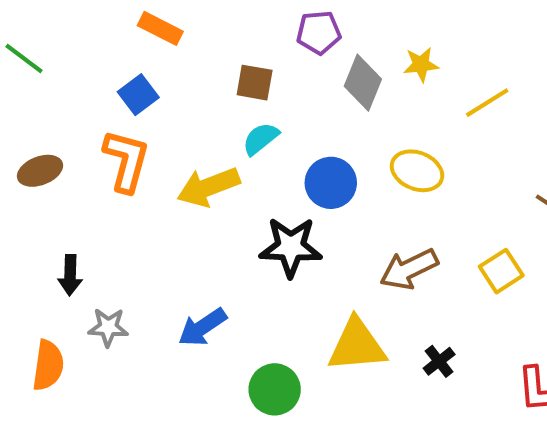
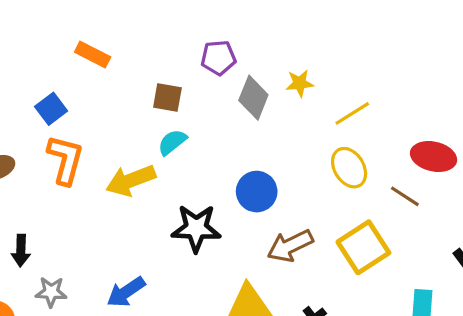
blue square: (138, 95) -> (51, 109), moved
yellow ellipse: (417, 171) -> (349, 168), moved, turned 36
blue circle: (331, 183) -> (257, 192), moved
yellow square: (501, 271) -> (363, 247), size x1.5

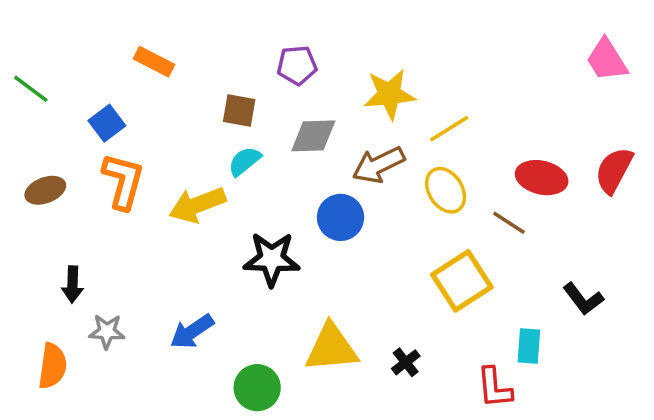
yellow star: (300, 83) -> (389, 94), size x1.6
gray diamond: (253, 98) -> (313, 136), moved, turned 66
brown arrow: (290, 246) -> (379, 165), moved

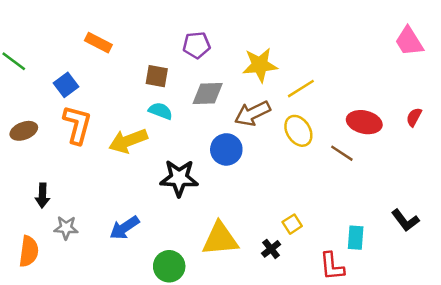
cyan semicircle: (245, 161) -> (160, 111), turned 60
red semicircle: (614, 170) -> (414, 117), size x0.6
yellow square: (462, 281) -> (292, 224), moved, size x0.5
black L-shape: (583, 299) -> (405, 220), moved

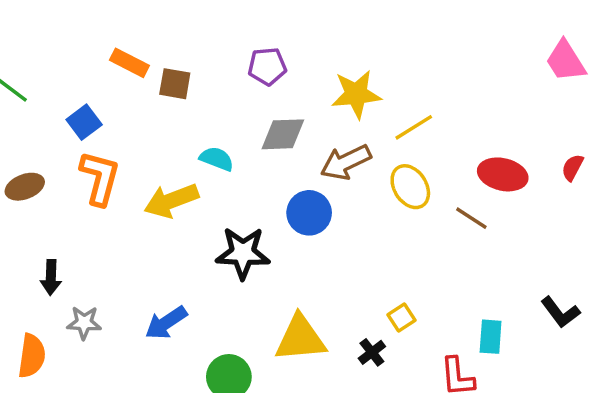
brown square: (157, 76) -> (175, 84), moved

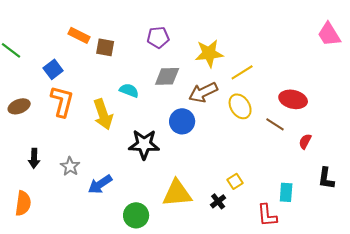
red semicircle: (573, 167) -> (305, 141), moved
yellow arrow: (171, 201) -> (103, 114), turned -88
black L-shape: (560, 312) -> (326, 178), turned 45
gray star: (84, 323) -> (70, 166), moved, turned 30

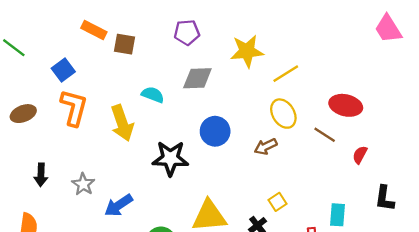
brown arrow: (203, 92) -> (266, 147), moved, size x0.7

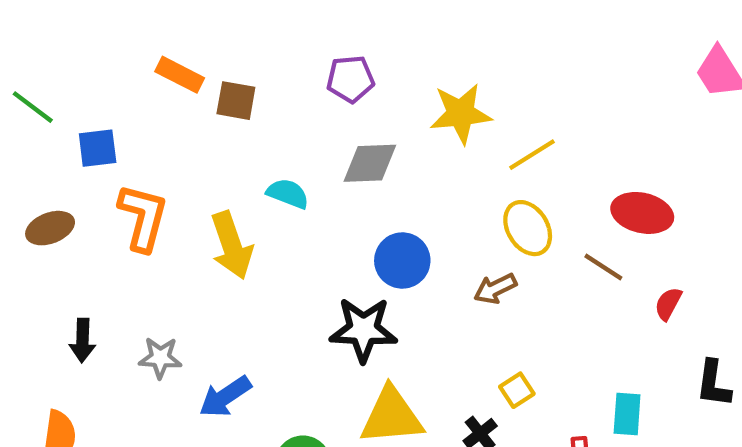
blue square: (63, 70) -> (98, 148), moved, turned 30
black star: (170, 158) -> (363, 330), moved
gray star: (83, 184) -> (160, 358), turned -30

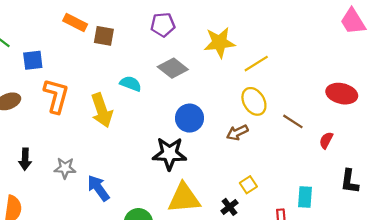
gray diamond: (370, 163) -> (173, 68), turned 40
red ellipse: (642, 213) -> (342, 94), moved
blue arrow: (225, 397) -> (98, 188), turned 88

